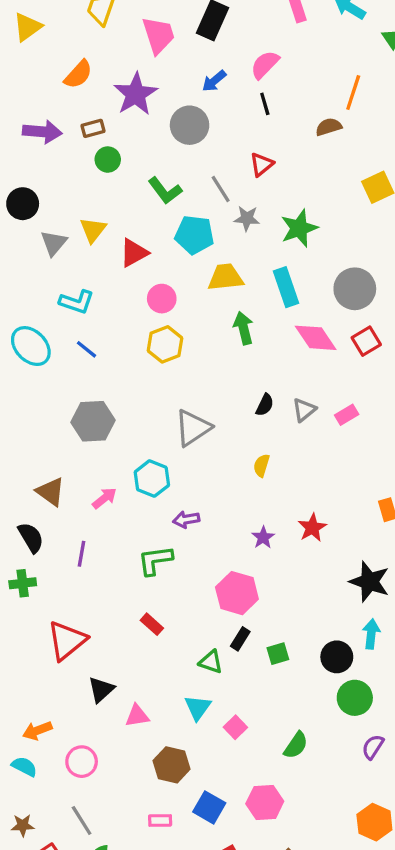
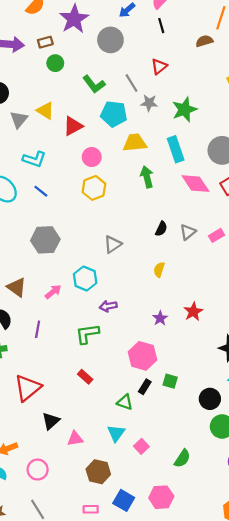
yellow triangle: (93, 230) -> (45, 111), turned -36
gray triangle: (193, 428) -> (113, 244), size x0.7
green square: (278, 654) -> (170, 381), moved, turned 32

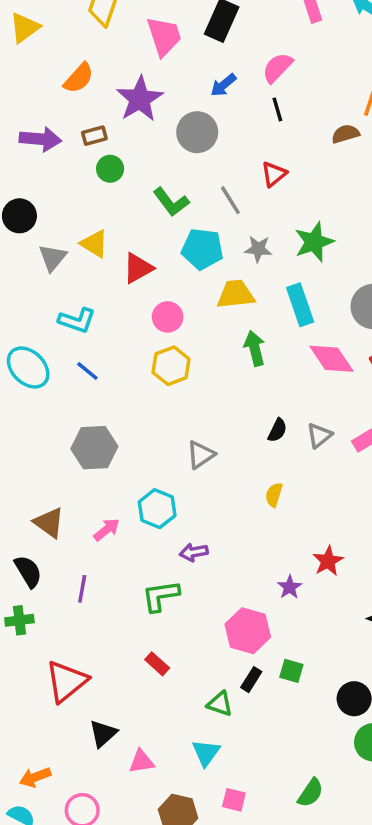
gray star: (149, 103) -> (258, 249), moved
purple star: (160, 318) -> (290, 587), moved
pink square: (141, 446) -> (234, 800), moved, turned -32

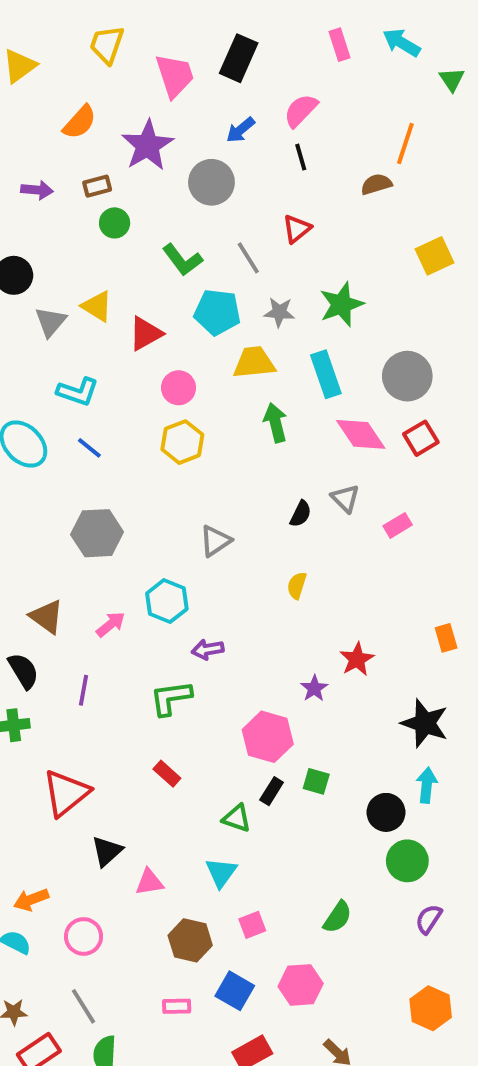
purple arrow: (40, 139) -> (37, 190), size x0.7
gray triangle: (319, 435) -> (345, 498), moved, turned -36
pink square: (234, 800) -> (252, 925), turned -35

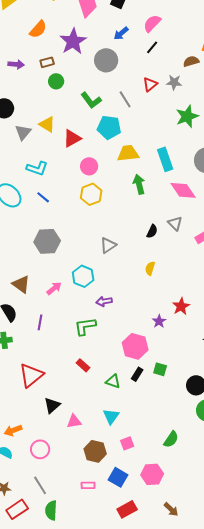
black line: (301, 157) -> (152, 47), turned 56
green star: (341, 304) -> (187, 116), moved
gray star: (279, 312) -> (174, 82), moved
green triangle: (237, 818) -> (113, 381), moved

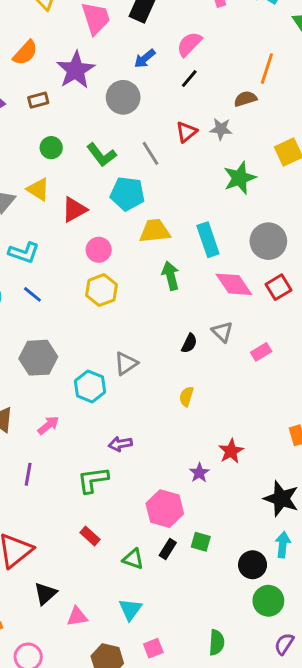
green circle: (56, 81) -> (51, 148), moved
cyan hexagon: (83, 276) -> (90, 386), moved
green semicircle: (171, 439) -> (217, 642), turned -30

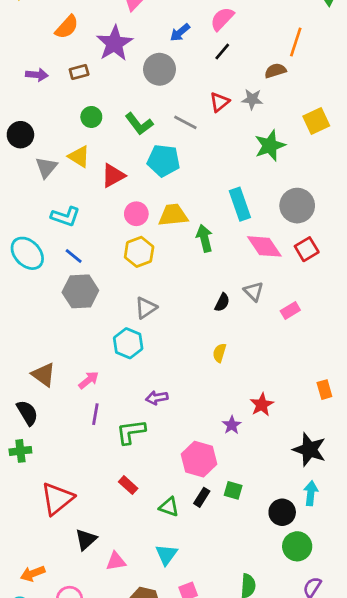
gray line: (150, 153) -> (185, 122), turned -30
yellow trapezoid: (155, 231) -> (173, 215), moved
gray hexagon: (38, 358) -> (80, 291), moved
gray triangle: (126, 363) -> (146, 308), moved
purple line: (28, 474) -> (95, 414), moved

